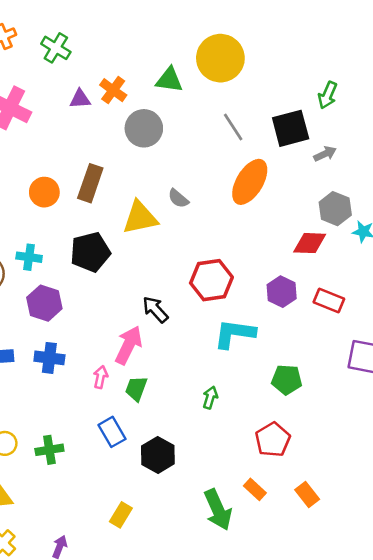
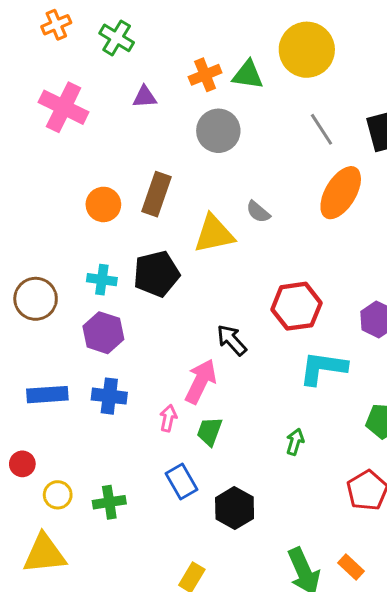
orange cross: (113, 90) -> (205, 75), moved, turned 32
cyan cross: (29, 257) -> (102, 280), moved
orange rectangle: (255, 489) -> (351, 567), moved

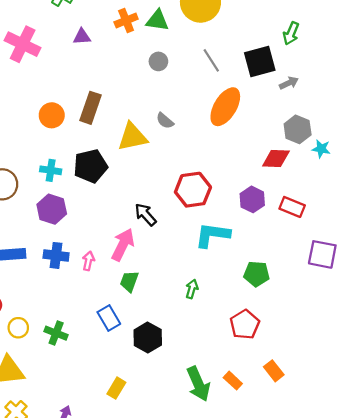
gray circle: (218, 131) -> (158, 61), moved, size x0.6
pink arrow: (168, 418) -> (88, 261), moved
green cross: (109, 502) -> (56, 333), turned 30

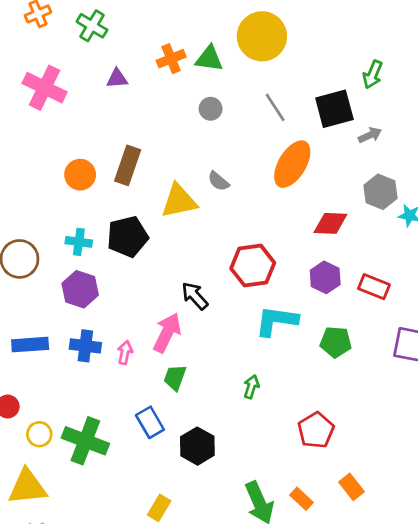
red diamond: (276, 158) -> (330, 223), moved
green pentagon: (257, 274) -> (336, 342), moved
green cross: (56, 333) -> (85, 441), size x1.6

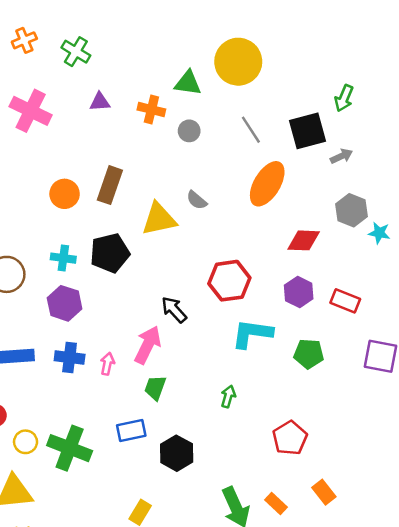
orange cross: (171, 59) -> (151, 110), moved, turned 36
blue rectangle: (150, 422) -> (131, 430), turned -72

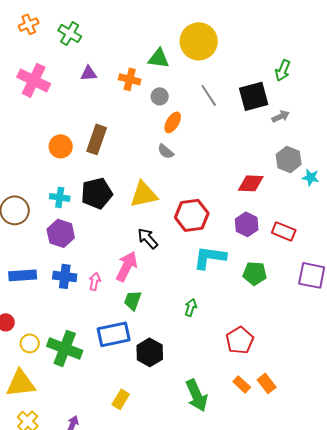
orange ellipse: (267, 184) -> (173, 122), moved, size x0.6
yellow triangle: (159, 219) -> (144, 194), moved
blue rectangle: (131, 430) -> (114, 334), size x1.4
orange rectangle: (276, 503) -> (242, 384), moved

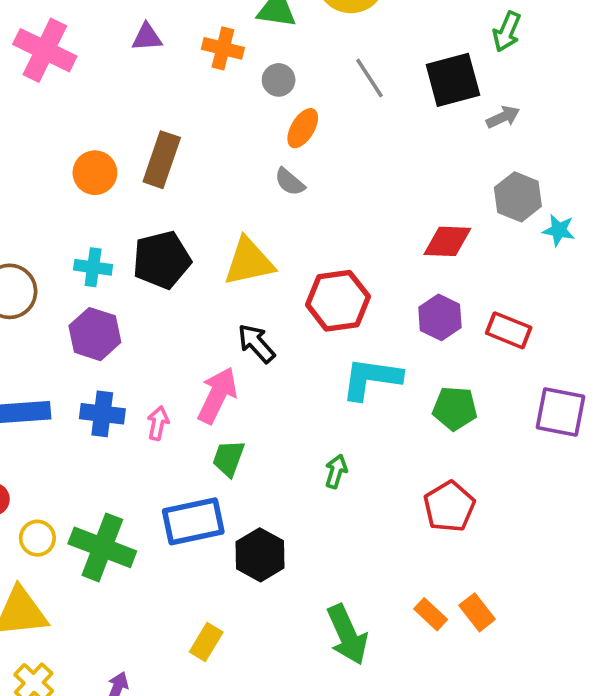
red pentagon: (240, 340) -> (449, 507), moved

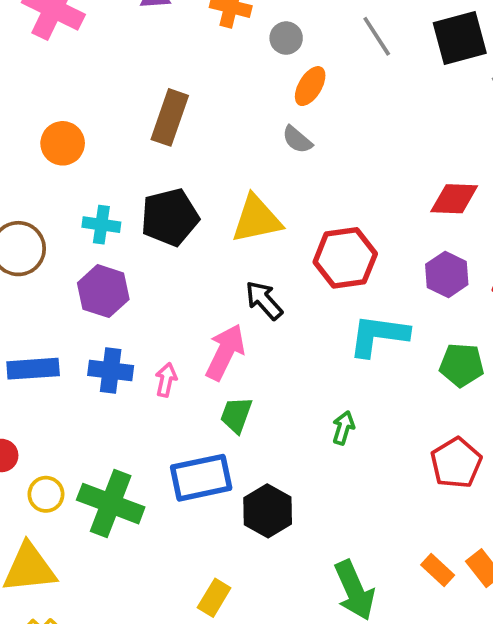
orange circle: (95, 173) -> (63, 143), moved

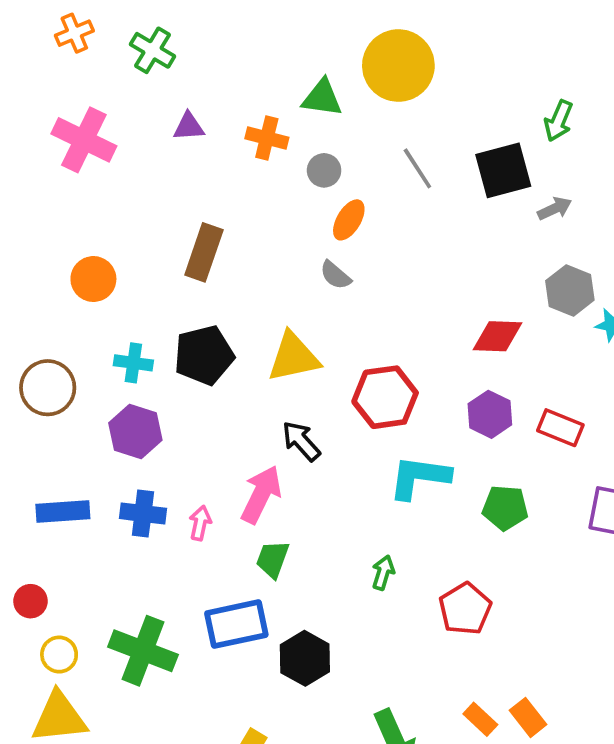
red pentagon: (456, 463) -> (465, 609), moved
yellow circle: (46, 494) -> (59, 655), moved

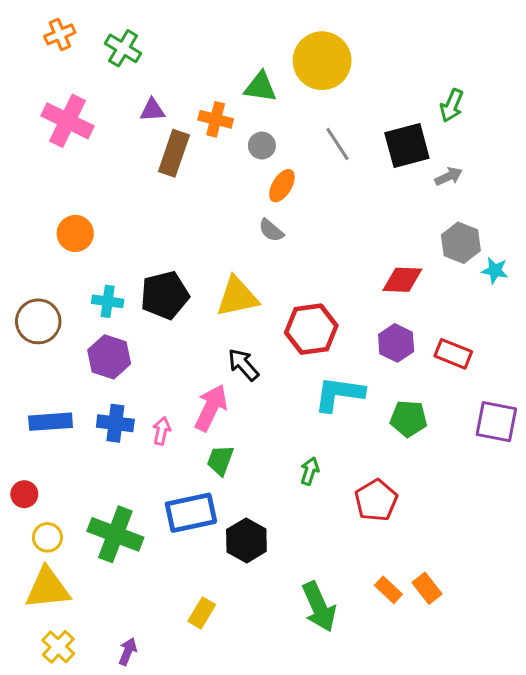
brown rectangle: (204, 252) -> (174, 153), moved

